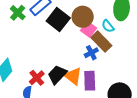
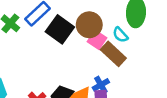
blue cross: (91, 53) -> (101, 85), moved

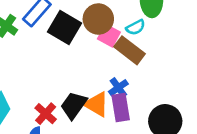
cyan semicircle: (120, 35) -> (136, 27), turned -70

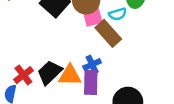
pink square: (109, 36) -> (93, 17), turned 36
orange triangle: (96, 104) -> (70, 75), turned -40

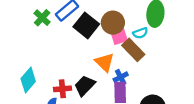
red cross: (23, 75) -> (62, 89), turned 35
orange triangle: (70, 75) -> (105, 62), moved, turned 45

